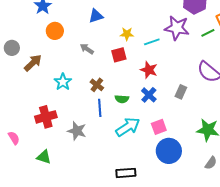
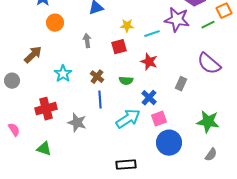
gray circle: (12, 48) -> (12, 81), moved
gray arrow: (87, 49) -> (87, 41), turned 48
blue cross: (149, 95) -> (149, 98), moved
green semicircle: (122, 99) -> (126, 81), moved

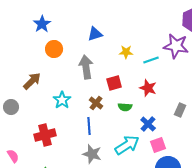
gray arrow: (87, 41) -> (86, 67), size x1.6
red square: (119, 47) -> (114, 83), moved
blue line: (100, 100) -> (89, 126), moved
gray star: (77, 123) -> (92, 154), moved

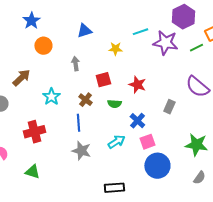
cyan line: (151, 60) -> (140, 32), moved
gray arrow: (86, 67) -> (75, 64), size x0.6
cyan arrow: (127, 145) -> (116, 142), size x0.7

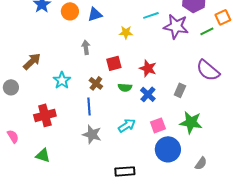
orange circle: (43, 46) -> (70, 11), moved
blue cross: (137, 121) -> (148, 94), moved
green star: (196, 145) -> (191, 122), moved
gray semicircle: (199, 178) -> (201, 163), moved

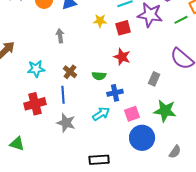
red square: (114, 63) -> (123, 28), moved
cyan star: (62, 80) -> (36, 69), turned 30
blue cross: (148, 94) -> (115, 93), moved, turned 35
red cross: (45, 115) -> (35, 104), moved

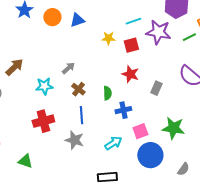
gray arrow: (60, 36) -> (68, 68), moved, turned 56
green semicircle: (99, 76) -> (107, 93), turned -96
gray rectangle: (154, 79) -> (156, 88), moved
blue line: (63, 95) -> (81, 115), moved
cyan arrow: (101, 114) -> (113, 143), moved

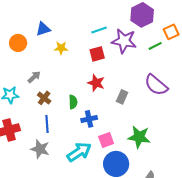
orange circle: (52, 17) -> (18, 43), moved
yellow star: (108, 38) -> (61, 48), moved
cyan arrow: (113, 143) -> (79, 152), size x1.4

